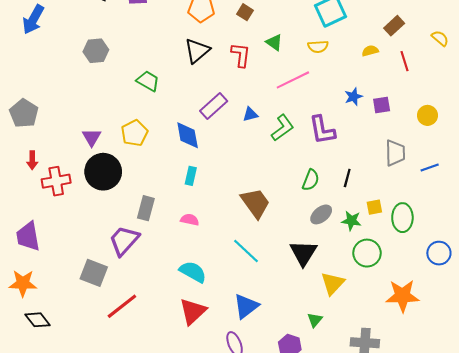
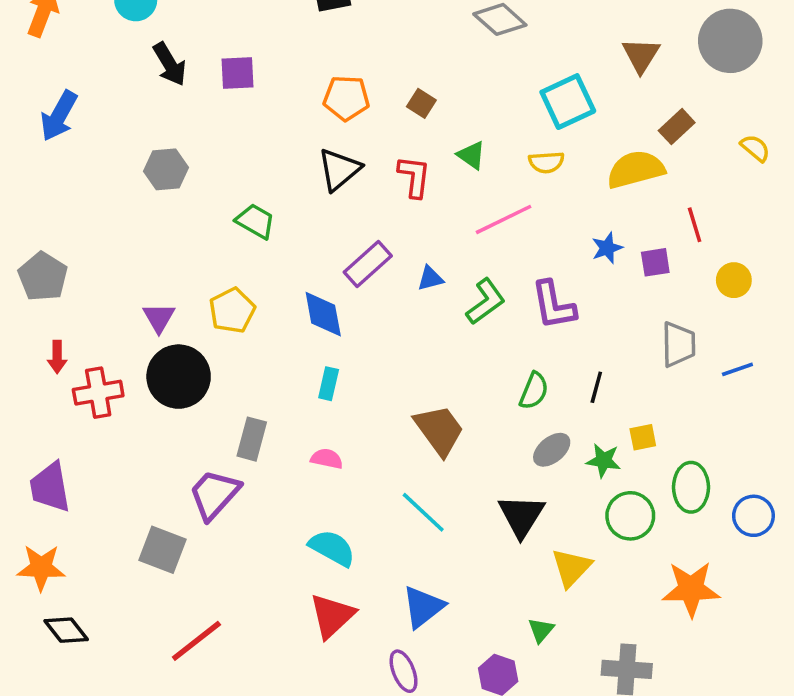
yellow semicircle: (370, 51) -> (636, 169), size x2.0
red line: (405, 61) -> (695, 225), moved
green ellipse: (402, 218) -> (691, 487), moved
red line: (122, 306) -> (196, 641), moved

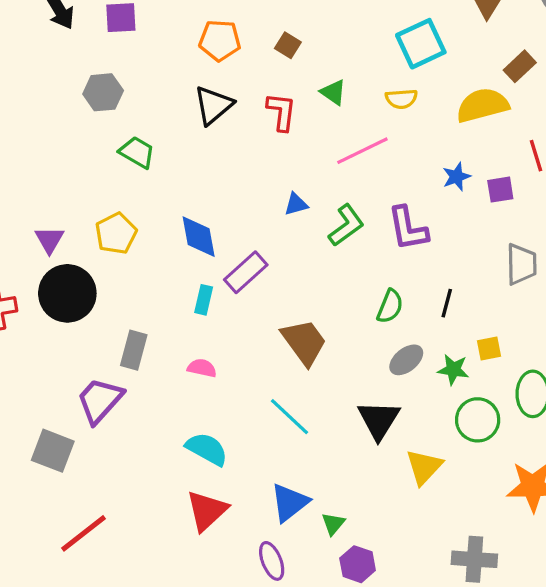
gray hexagon: (166, 169) -> (103, 92), moved
purple rectangle: (368, 264) -> (246, 272), moved
green triangle: (541, 630) -> (333, 524), moved

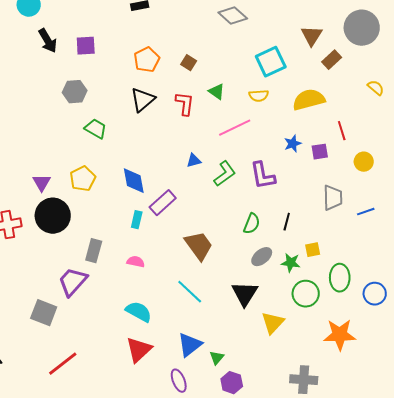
orange pentagon: (220, 40) -> (147, 60), turned -30
brown rectangle: (520, 66) -> (332, 60), moved

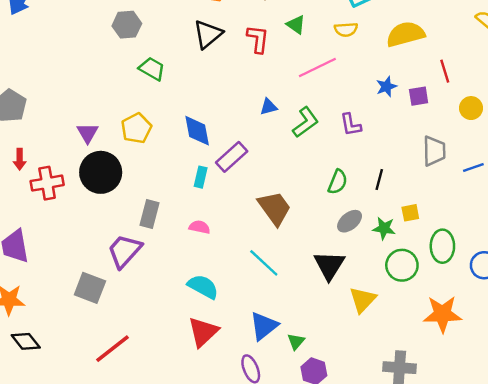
purple L-shape: (263, 176) -> (351, 125), size x0.7

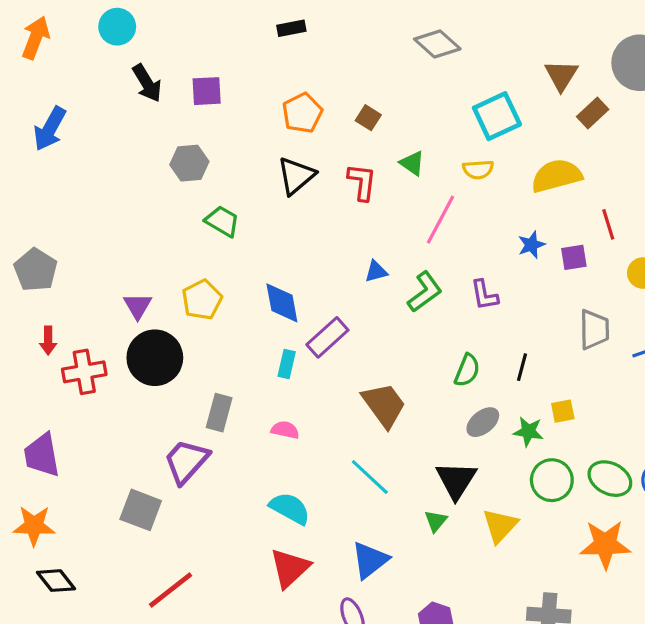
pink line: (317, 68) -> (440, 220), turned -36
green ellipse: (442, 246) -> (610, 479), moved, turned -64
green triangle: (296, 341) -> (436, 521), moved

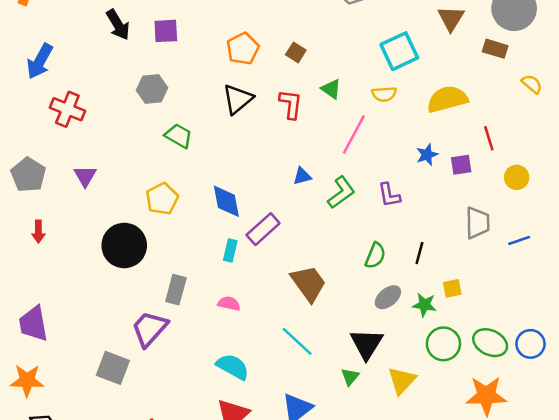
brown rectangle: (593, 113) -> (495, 49), moved, turned 60
purple triangle: (138, 306) -> (85, 176), moved
red cross: (84, 372) -> (67, 109), moved, turned 32

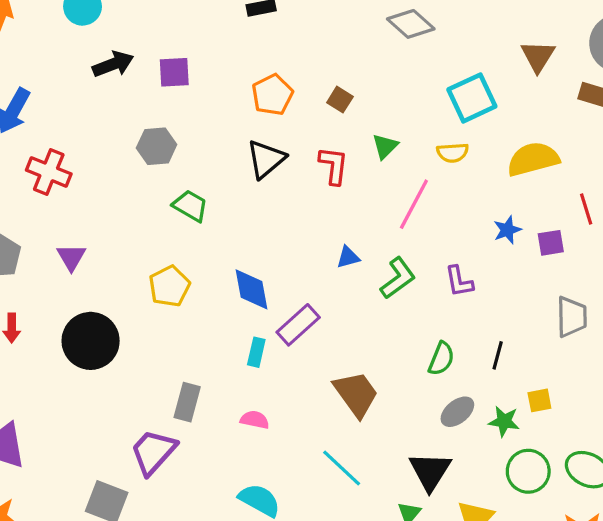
black arrow: (118, 25) -> (113, 64), turned -80
green triangle: (331, 89) -> (385, 146), turned 40
black circle: (124, 245) -> (91, 341), moved

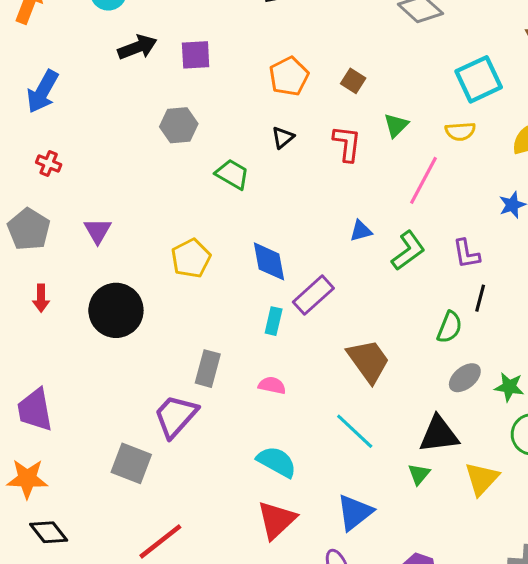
black triangle: (266, 159) -> (283, 137), size x0.6
red cross: (49, 172) -> (49, 163), moved, size x0.6
green trapezoid: (190, 206) -> (232, 174), moved
black line: (498, 355) -> (480, 298), moved
black triangle: (430, 471) -> (439, 434), turned 51

